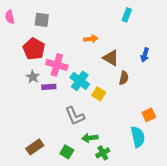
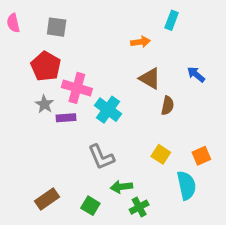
orange arrow: (91, 39) -> (140, 42), moved
blue arrow: (145, 55) -> (196, 74), turned 112
yellow square: (99, 94) -> (161, 154), moved

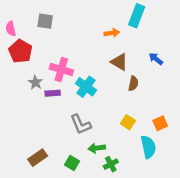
cyan rectangle: (172, 20) -> (137, 16), size x1.5
pink semicircle: (13, 23) -> (11, 29), moved
red pentagon: (46, 66) -> (20, 51), moved

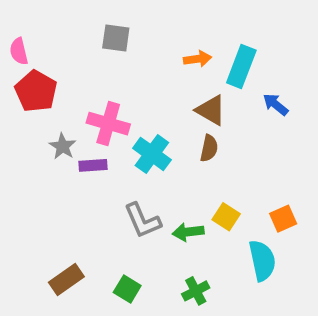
cyan rectangle: (137, 16) -> (241, 66), moved
gray square: (45, 21) -> (116, 38), moved
brown semicircle: (133, 83) -> (209, 148), moved
green arrow: (97, 148) -> (188, 232), moved

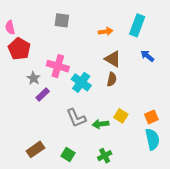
cyan rectangle: (241, 66) -> (137, 25), moved
purple rectangle: (93, 165) -> (43, 95), moved, turned -40
cyan semicircle: (262, 260) -> (152, 139), moved

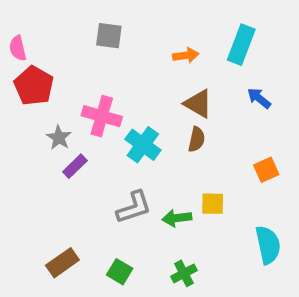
yellow square: (121, 116) -> (213, 204), turned -32
orange square: (151, 117) -> (266, 170), moved
gray L-shape: (76, 118) -> (134, 207), turned -85

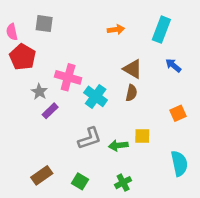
gray square: (109, 36) -> (44, 24), moved
orange arrow: (186, 55) -> (116, 30), moved

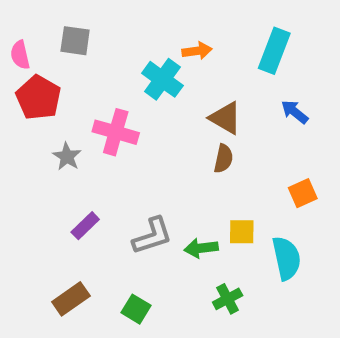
cyan cross: (96, 96) -> (162, 79), moved
purple rectangle: (50, 111) -> (85, 226), moved
cyan semicircle: (179, 163) -> (286, 258), moved
green cross: (123, 183) -> (228, 299), moved

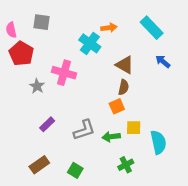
cyan rectangle: (274, 51) -> (152, 28), turned -65
orange square: (303, 193) -> (117, 106), moved

